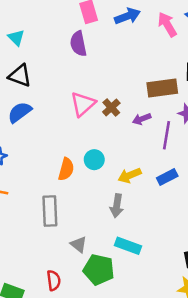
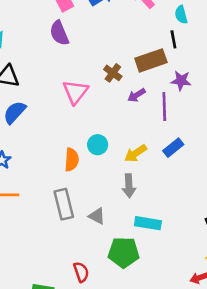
brown cross: (111, 107) -> (113, 73), moved
gray triangle: (79, 245) -> (97, 216), moved

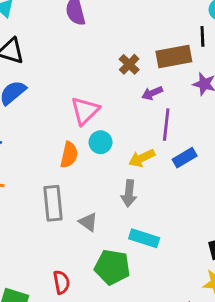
pink triangle: (75, 92) -> (85, 111), moved
purple line: (164, 106) -> (166, 125), moved

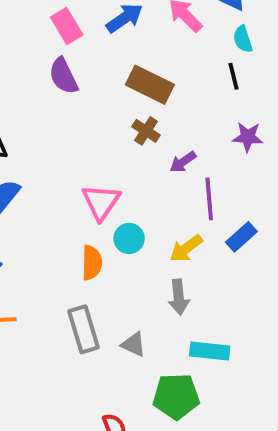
brown rectangle: (174, 57) -> (150, 85), moved, turned 48

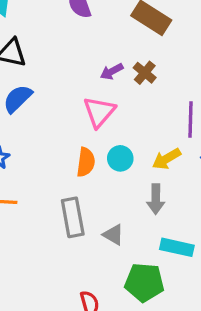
brown cross: (146, 131) -> (145, 73), moved
purple arrow: (183, 162) -> (112, 71), moved
cyan circle: (129, 238) -> (120, 158), moved

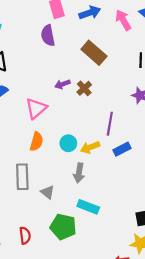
pink triangle: (99, 112) -> (36, 108), moved
cyan circle: (120, 158) -> (68, 143), moved

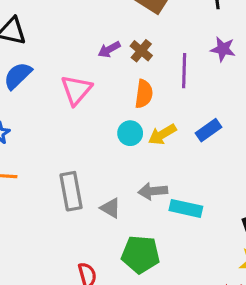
purple line: (110, 124) -> (184, 71), moved
orange semicircle: (36, 142) -> (144, 94), moved
gray arrow: (79, 173) -> (153, 191), moved, turned 84
cyan rectangle: (88, 207) -> (186, 208), moved

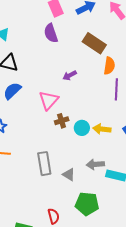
brown cross: (141, 51) -> (62, 121), moved, turned 32
orange semicircle: (144, 94) -> (109, 66), moved
yellow arrow: (162, 134) -> (102, 129), turned 36

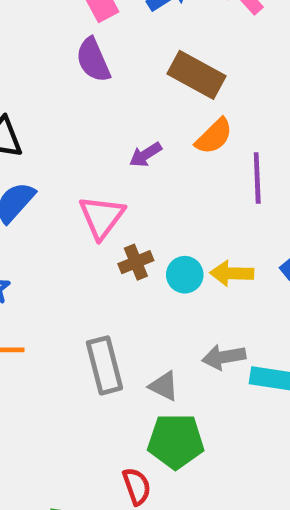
orange semicircle: (109, 66) -> (214, 136), moved, turned 42
green pentagon: (87, 204) -> (176, 441), moved

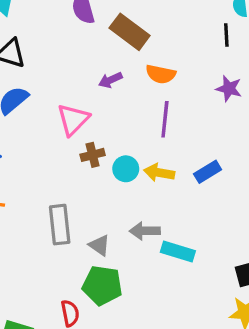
brown rectangle: (197, 75) -> (130, 32), moved
orange semicircle: (214, 136) -> (161, 74), turned 48
purple line: (257, 178) -> (165, 119), moved

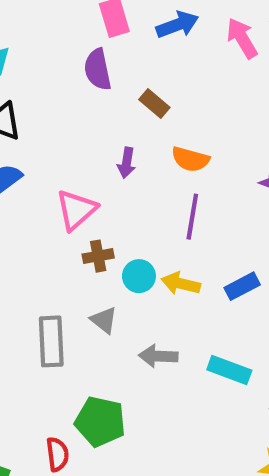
brown rectangle: (130, 32) -> (154, 103), size x0.6
purple arrow: (110, 80) -> (126, 163), turned -60
gray triangle: (99, 245) -> (104, 320), moved
cyan rectangle: (178, 251) -> (229, 370), moved

